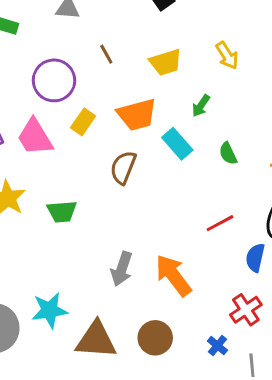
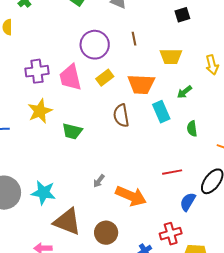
brown semicircle: (123, 167) -> (121, 116), turned -50
gray arrow: (122, 269) -> (99, 181), size x0.6
orange arrow: (173, 275) -> (131, 196), turned 132

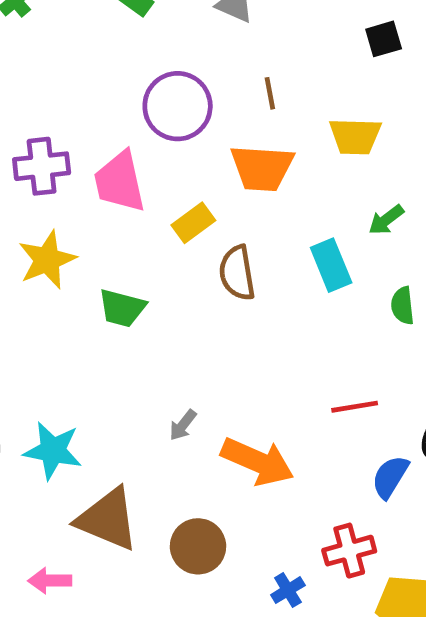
yellow rectangle: (105, 78) -> (193, 223), moved
orange trapezoid: (141, 84) -> (262, 168), moved

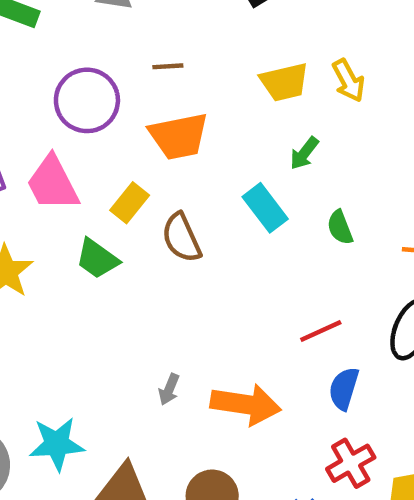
brown line: (270, 93) -> (168, 66), turned -68
yellow trapezoid: (355, 136) -> (284, 82), moved
green trapezoid: (122, 308) -> (97, 259), moved, turned 36
blue semicircle: (390, 477) -> (344, 389), moved

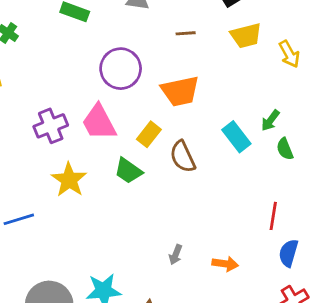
brown line: (168, 66) -> (186, 33), moved
yellow trapezoid: (284, 82) -> (246, 36), moved
green arrow: (304, 153) -> (270, 120), moved
red line: (321, 331) -> (273, 216), turned -56
orange arrow: (246, 404) -> (225, 264), size x0.6

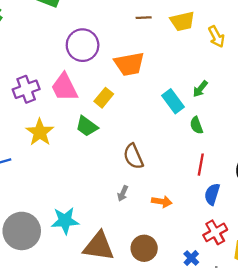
brown line: (186, 33) -> (144, 18), moved
green semicircle: (285, 149) -> (196, 125), moved
brown semicircle: (183, 157) -> (133, 156), moved

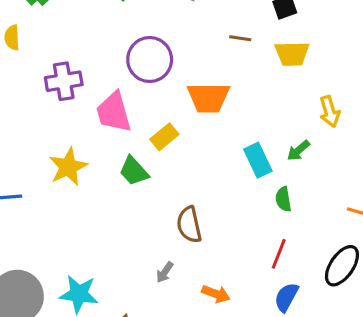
yellow arrow: (216, 37) -> (330, 112), moved
purple cross: (26, 89) -> (64, 81), moved

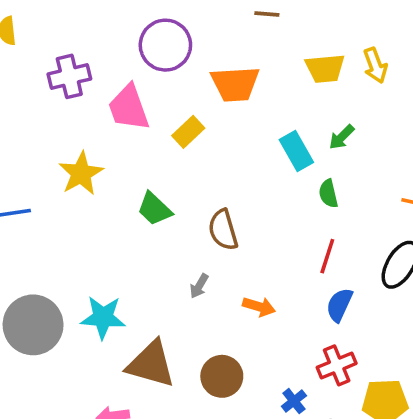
yellow trapezoid: (292, 54) -> (325, 68), moved
yellow arrow: (330, 112) -> (375, 65), moved
green trapezoid: (134, 171) -> (154, 209), moved

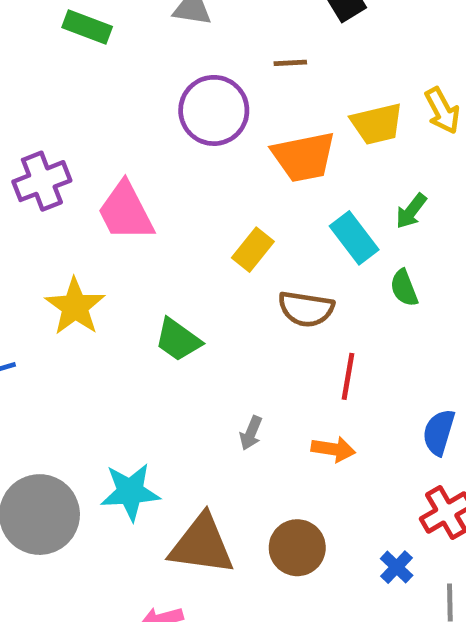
purple circle: (165, 45) -> (214, 110), moved
orange trapezoid: (235, 84) -> (304, 157), moved
yellow rectangle: (188, 132) -> (253, 250), moved
brown semicircle: (223, 230) -> (306, 309), moved, turned -57
red line: (327, 256) -> (348, 376), moved

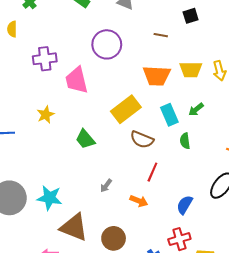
purple circle: (214, 110) -> (107, 44), moved
yellow rectangle: (253, 250) -> (126, 109), size x1.6
yellow star: (75, 307) -> (46, 115), size x0.7

